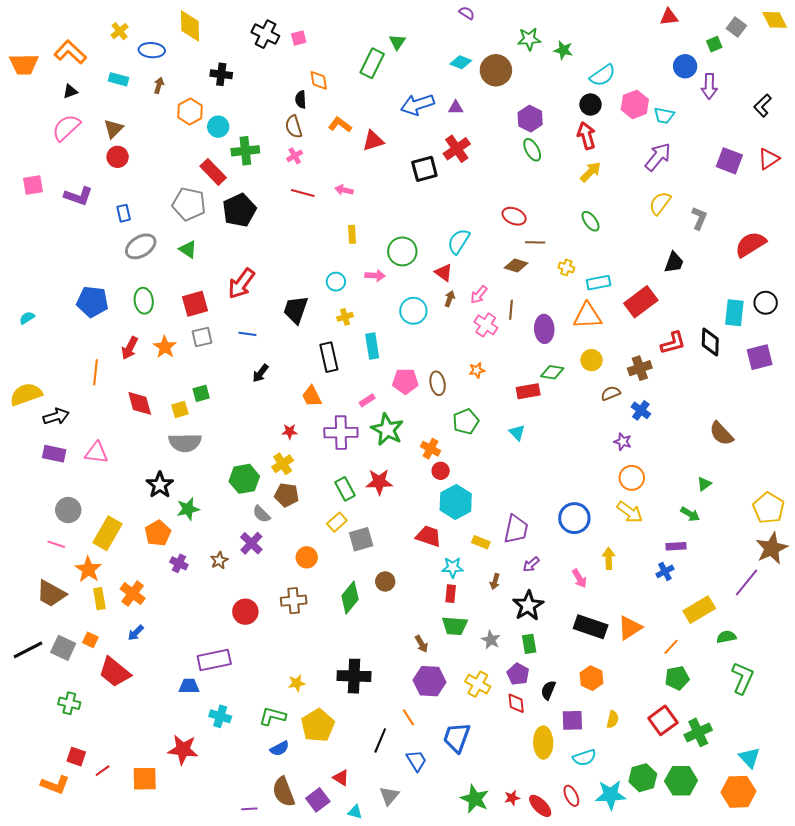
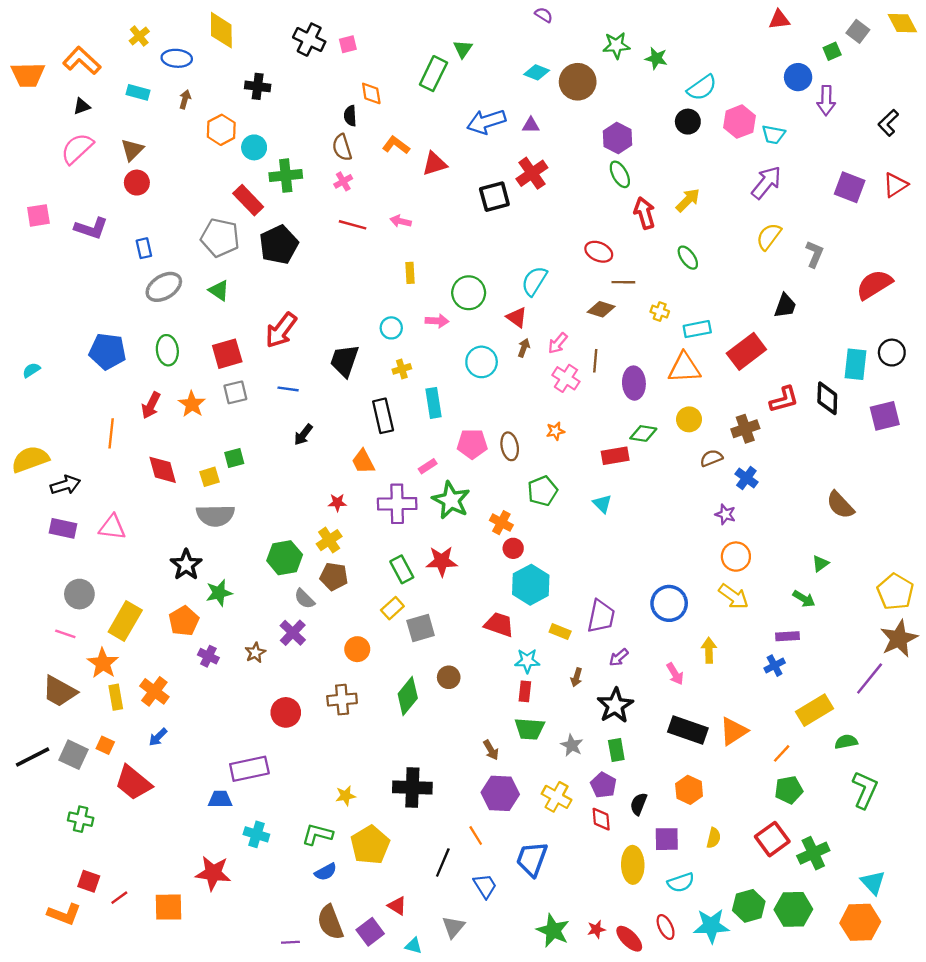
red arrow: (586, 136) -> (644, 213), moved

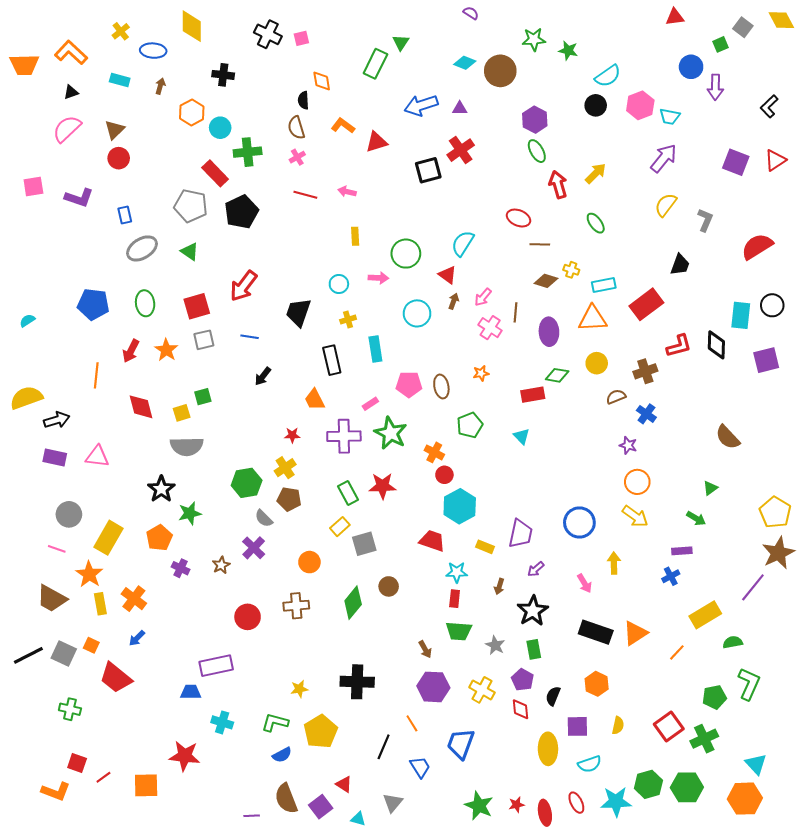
brown diamond: (601, 309) -> (546, 281), moved
green pentagon: (789, 790) -> (714, 697), moved
red ellipse: (629, 939) -> (545, 813), turned 35

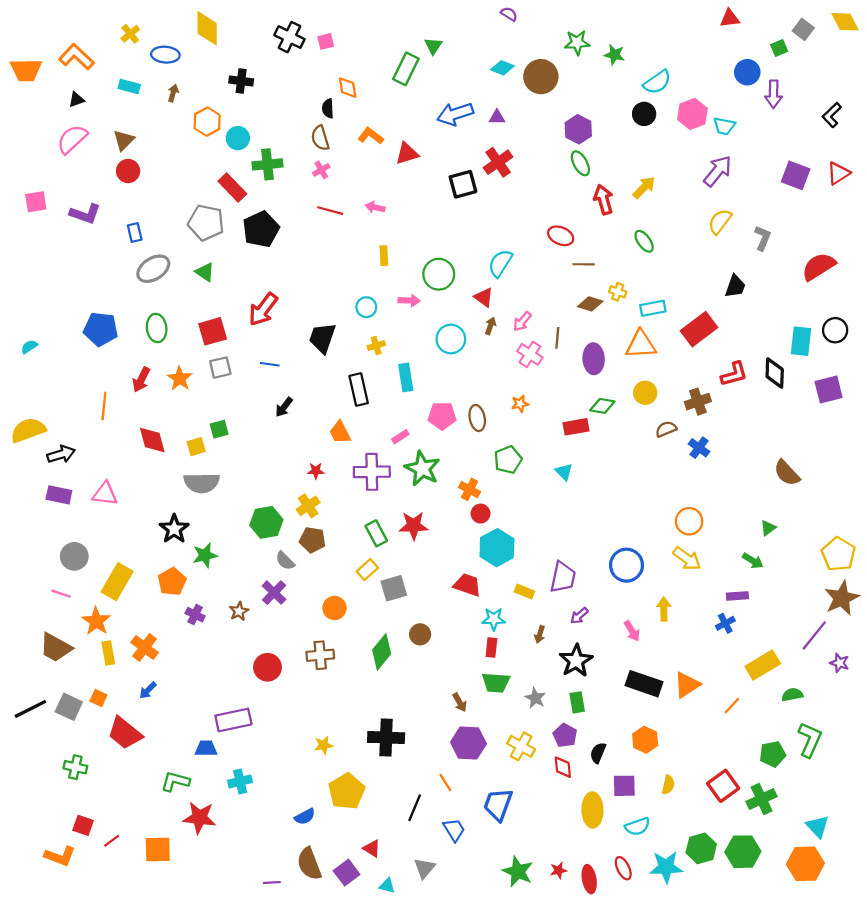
purple star: (628, 445) -> (840, 663), moved
cyan cross: (222, 722) -> (240, 781), turned -30
green L-shape: (275, 722) -> (175, 781), moved

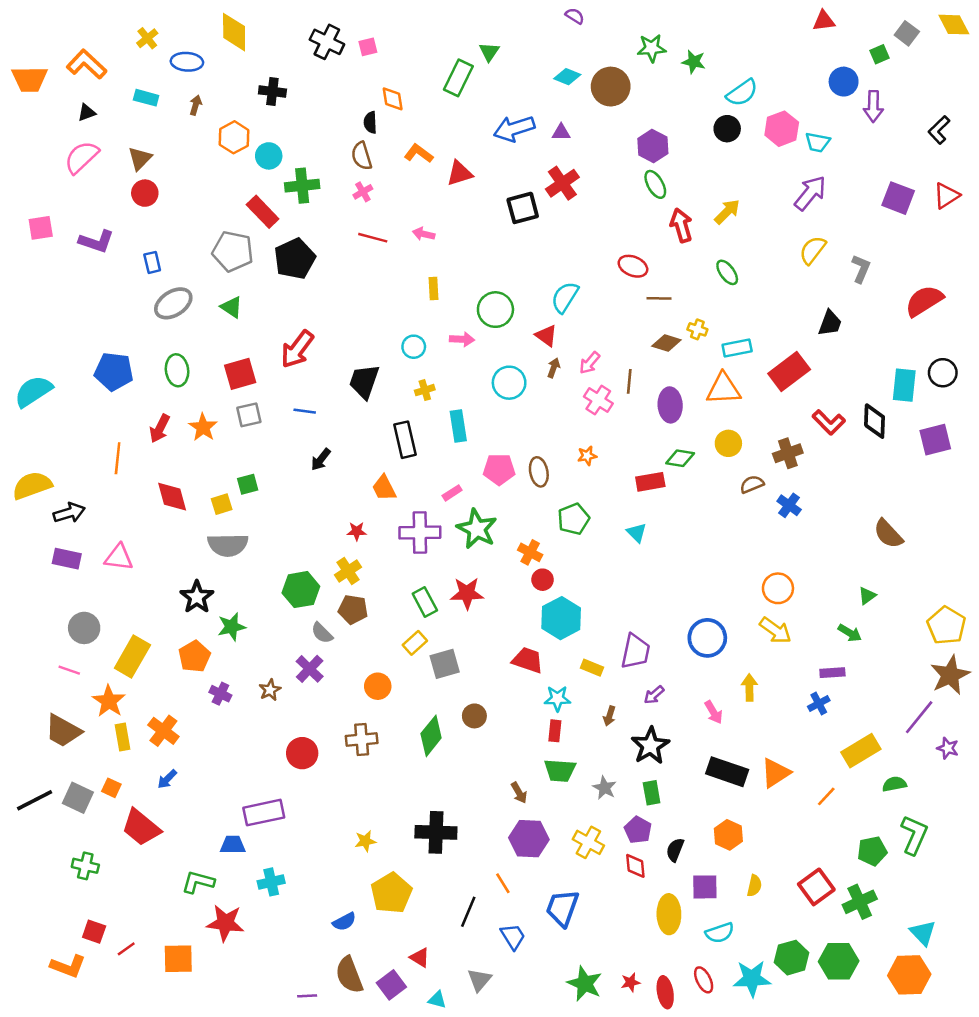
cyan semicircle: (29, 347) -> (33, 391), size x2.0
red L-shape: (734, 374) -> (829, 422), turned 60

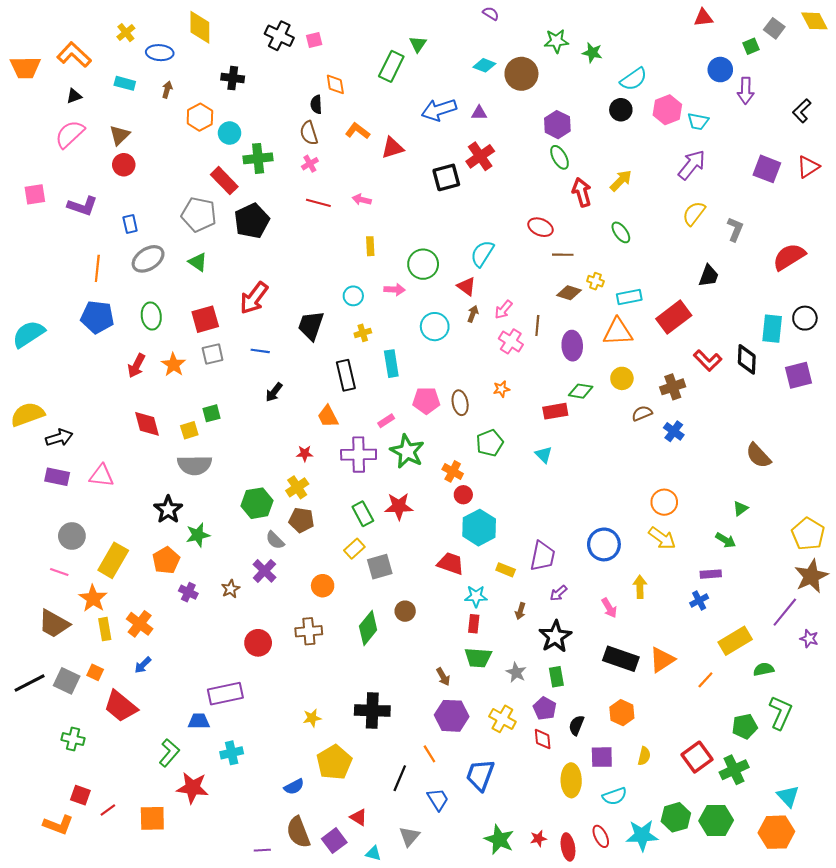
orange line: (118, 458) -> (97, 268), moved
green L-shape: (198, 882) -> (169, 753), turned 116

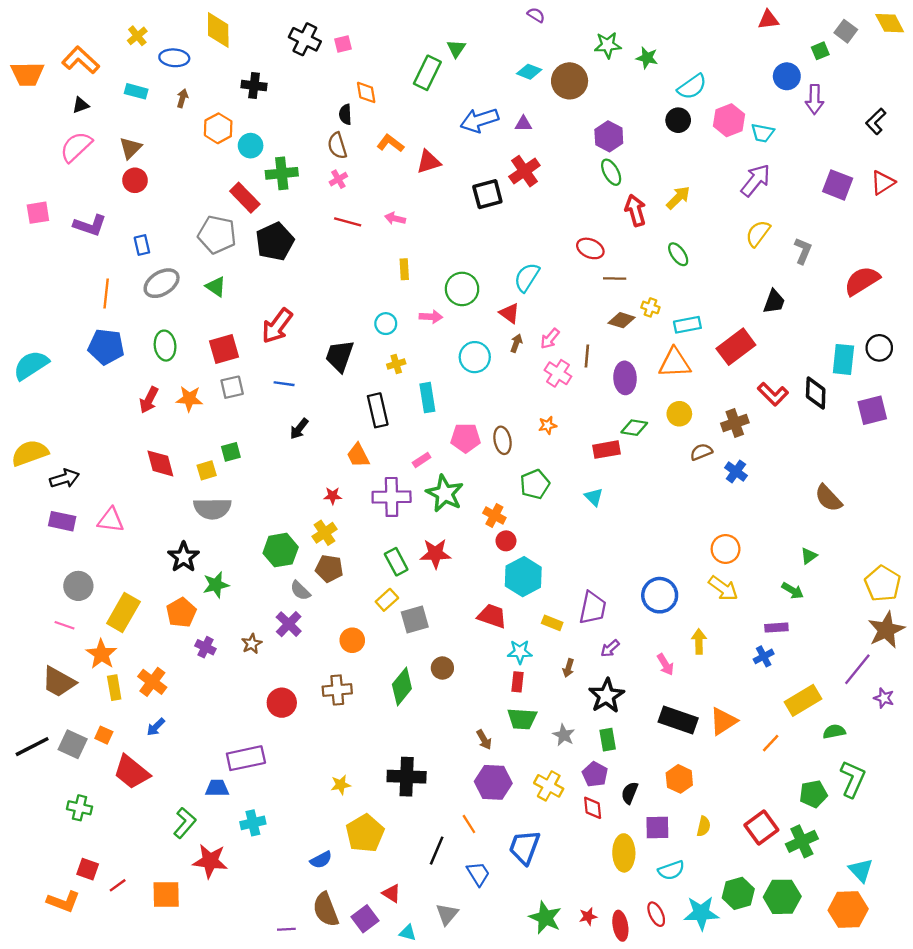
orange star: (173, 365) -> (189, 399), turned -30

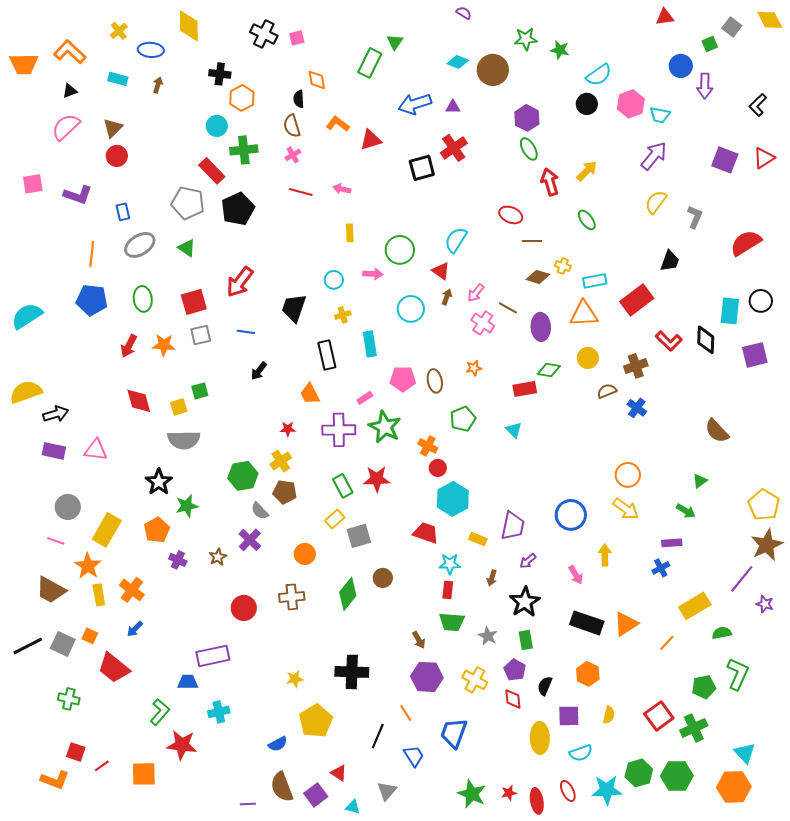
orange hexagon: (218, 128) -> (242, 98), moved
brown line: (587, 356) -> (508, 308), turned -66

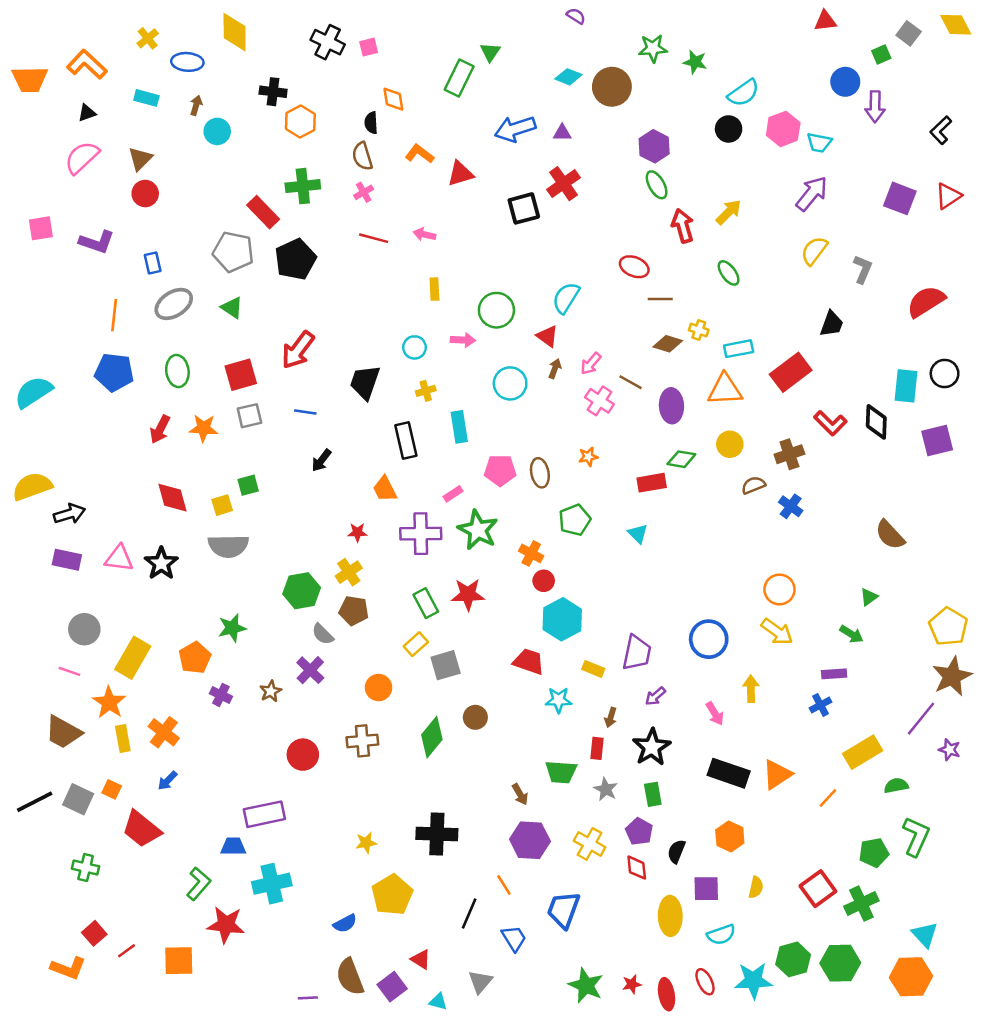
cyan circle: (217, 126) -> (217, 131), moved
black star: (159, 482) -> (161, 563), moved
red rectangle: (448, 590) -> (597, 748), moved
cyan cross: (219, 712) -> (272, 884), size x1.4
red square: (76, 752) -> (94, 933), turned 30

